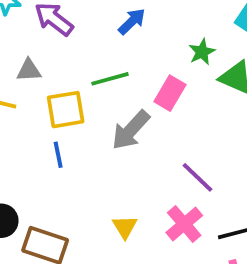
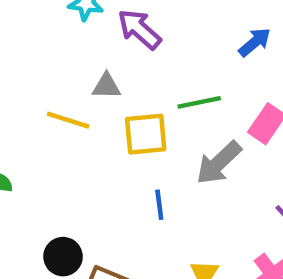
blue arrow: (132, 21) -> (255, 42), moved
blue line: (58, 155) -> (159, 205), moved

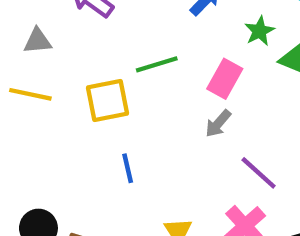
gray triangle: (106, 86) -> (38, 41), moved
gray arrow: (219, 163) -> (218, 124), moved, size x0.6

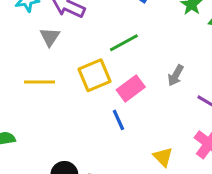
gray triangle: (38, 41) -> (50, 37), moved, turned -40
pink rectangle: (225, 79) -> (131, 88), moved, turned 36

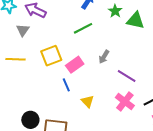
green line: (124, 43) -> (83, 28), moved
yellow triangle: (163, 157) -> (88, 101), moved

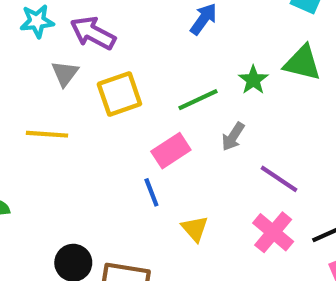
green star: (115, 11) -> (253, 80), moved
green line: (83, 28) -> (198, 100), moved
yellow square: (51, 56) -> (119, 94), moved

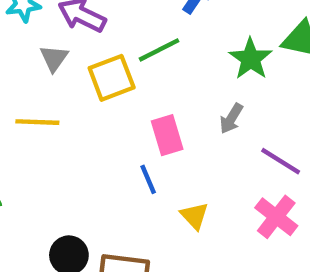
green star: (253, 80) -> (251, 59), size x1.4
green line: (198, 100) -> (159, 50), moved
pink rectangle: (171, 151) -> (167, 135), turned -72

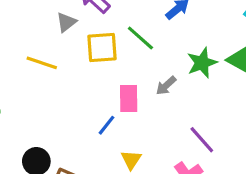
green line: (159, 50) -> (140, 38), turned 52
gray arrow: (231, 118) -> (166, 86), moved
blue line: (148, 179) -> (107, 125), turned 45

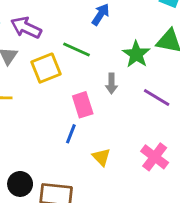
gray arrow: (166, 86) -> (111, 84), turned -30
purple line: (202, 140) -> (157, 98), moved

